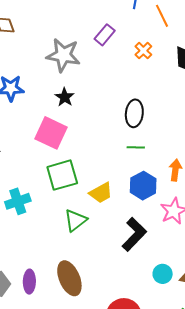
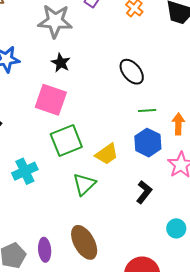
black ellipse: (134, 113) -> (132, 72), turned -40
green line: (136, 147) -> (147, 111), moved
black L-shape: (134, 234) -> (144, 192), size x0.7

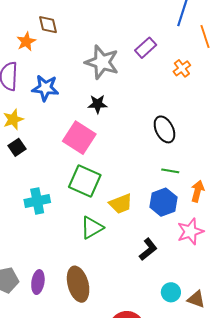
black star: (61, 63) -> (98, 104), turned 30
green square: (66, 141) -> (85, 181), turned 32

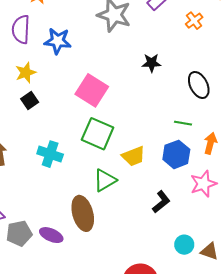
black star: (98, 104) -> (151, 63), moved
black ellipse: (164, 129) -> (199, 85), moved
cyan cross: (37, 201) -> (50, 154), turned 30
purple ellipse: (38, 282) -> (51, 235), turned -75
brown ellipse: (78, 284) -> (83, 213), moved

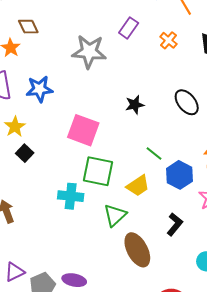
black star: (151, 63) -> (135, 105), moved
green line: (183, 123) -> (154, 154), moved, turned 42
cyan cross: (50, 154) -> (71, 196), moved
brown ellipse: (83, 213) -> (137, 250), moved

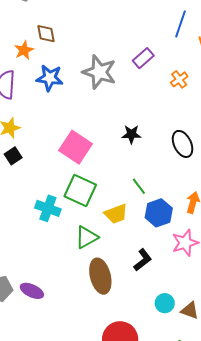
blue star: (39, 89) -> (50, 78), moved

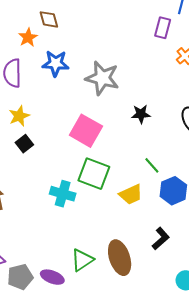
purple rectangle: (143, 58) -> (163, 28), moved, turned -30
gray star: (99, 72) -> (102, 78), moved
green triangle: (87, 237) -> (82, 260), moved

